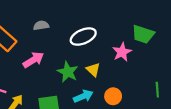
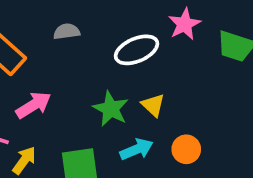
pink star: (122, 52) -> (184, 24), moved
pink arrow: (33, 60) -> (33, 105), moved

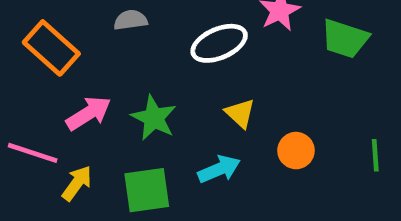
green star: (111, 109) -> (154, 118), moved
orange circle: (186, 149) -> (296, 151), moved

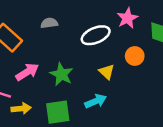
orange circle: (296, 151) -> (135, 56), moved
yellow arrow: (77, 183) -> (21, 109), turned 48

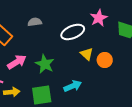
orange circle: (135, 56) -> (105, 60), moved
yellow triangle: (107, 72) -> (87, 54), moved

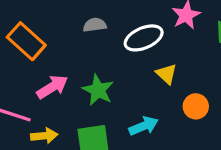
gray semicircle: (35, 22) -> (95, 25), moved
orange circle: (105, 60) -> (196, 106), moved

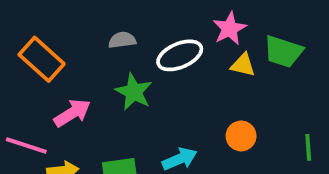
yellow triangle: (166, 74) -> (243, 65), moved, turned -30
green star: (98, 90) -> (134, 92), moved

